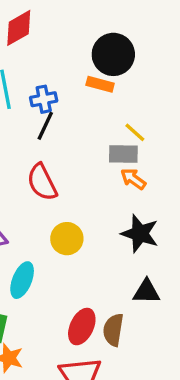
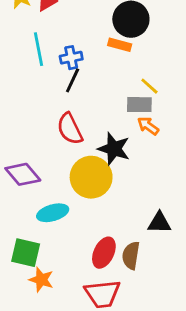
black star: (140, 234) -> (114, 149), moved
yellow circle: (67, 239) -> (91, 177), size x1.5
cyan ellipse: (22, 280) -> (53, 213), turned 52

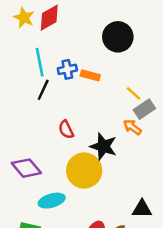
orange rectangle: (120, 45) -> (90, 75), moved
black line: (73, 80) -> (43, 90), moved
gray rectangle: (139, 105) -> (144, 109), moved, turned -35
red semicircle: (70, 129) -> (66, 130), size x0.7

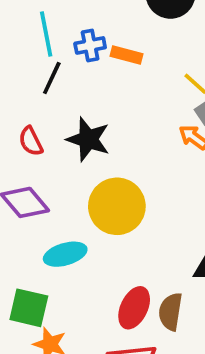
red semicircle: (66, 130) -> (31, 141), moved
black star: (103, 146) -> (88, 139), moved

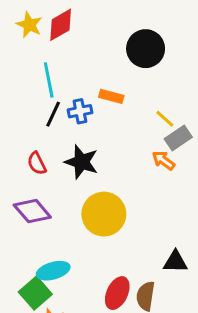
blue cross: (90, 45) -> (80, 111), moved
cyan ellipse: (65, 254) -> (53, 271), moved
green square: (29, 308) -> (35, 293), turned 36

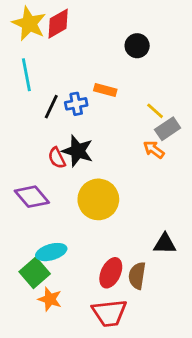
yellow star: (29, 25) -> (29, 24), size x1.4
black circle: (146, 49) -> (137, 46), size x0.7
cyan line: (49, 80) -> (26, 75), moved
red semicircle: (37, 163) -> (57, 158), moved

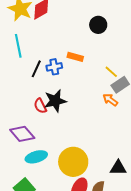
black star: (78, 151) -> (55, 101), turned -30
yellow circle: (98, 199) -> (73, 162), moved
cyan ellipse: (51, 252) -> (36, 157), moved

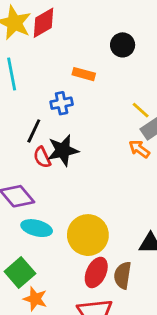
orange rectangle: (75, 57) -> (84, 74), moved
black line: (36, 69) -> (34, 131), moved
cyan ellipse: (36, 157) -> (37, 228), turned 30

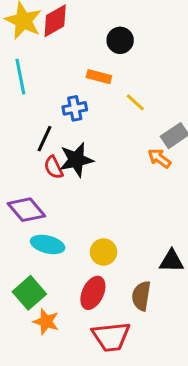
black circle: (123, 45) -> (120, 40), moved
yellow line: (141, 110) -> (135, 102), moved
yellow circle: (88, 235) -> (103, 252), size x0.6
red ellipse: (96, 272) -> (93, 293), moved

